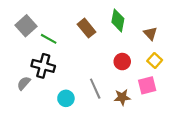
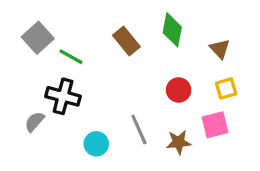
yellow square: (155, 60) -> (226, 88), turned 32

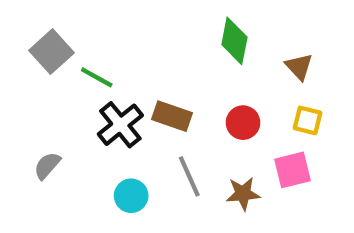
brown rectangle: (126, 41) -> (172, 116), moved, turned -32
yellow square: (226, 88) -> (308, 120), turned 30
black cross: (63, 96) -> (120, 125), moved, turned 36

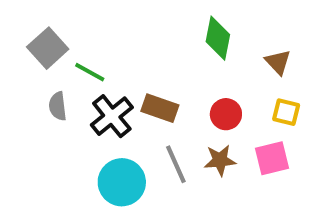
gray semicircle: (47, 166) -> (58, 106), moved, turned -48
brown star: (243, 194) -> (220, 160), moved
cyan circle: (131, 196) -> (122, 182), size x1.5

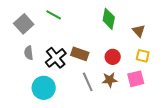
green line: (90, 72) -> (54, 15), moved
cyan circle: (122, 182) -> (44, 88), moved

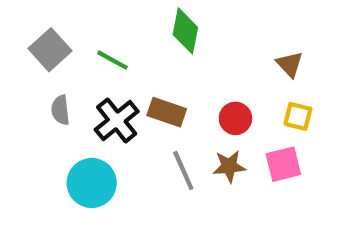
green line: (54, 15) -> (113, 60), moved
green diamond: (109, 19) -> (185, 31), moved

